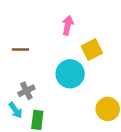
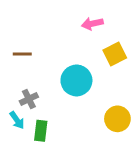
pink arrow: (68, 25) -> (92, 24), moved, turned -114
yellow square: (92, 50) -> (115, 54), moved

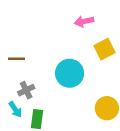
brown line: (22, 54) -> (17, 59), moved

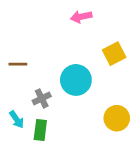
pink arrow: (84, 21) -> (81, 17), moved
gray cross: (26, 90) -> (42, 98), moved

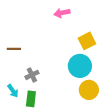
cyan circle: (76, 80) -> (80, 66), moved

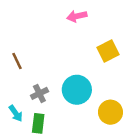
brown line: (14, 49) -> (17, 61), turned 64
cyan circle: (80, 66) -> (77, 90), moved

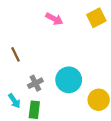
pink arrow: (77, 16) -> (54, 19), moved, turned -140
yellow square: (108, 51) -> (96, 18), moved

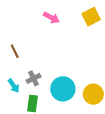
cyan circle: (69, 80) -> (63, 89), moved
cyan arrow: (14, 101) -> (14, 86), moved

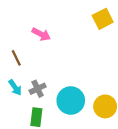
pink arrow: (51, 18) -> (41, 34), moved
cyan arrow: (14, 86) -> (15, 87), moved

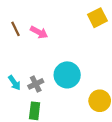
brown line: (16, 58) -> (15, 29), moved
cyan circle: (71, 101) -> (67, 75), moved

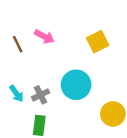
yellow square: (97, 18) -> (98, 42), moved
brown line: (15, 29) -> (18, 44), moved

